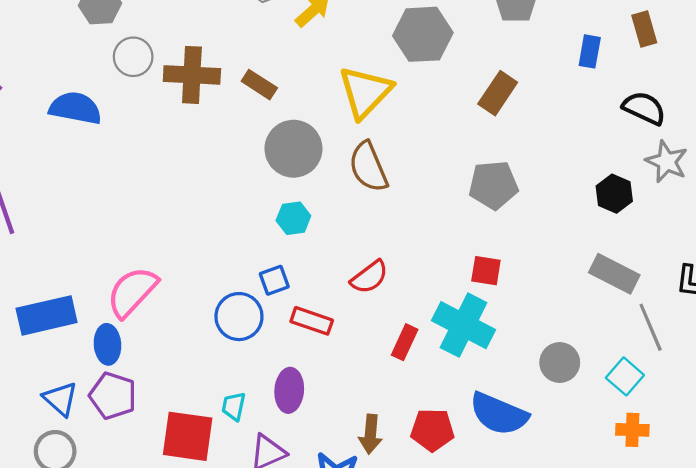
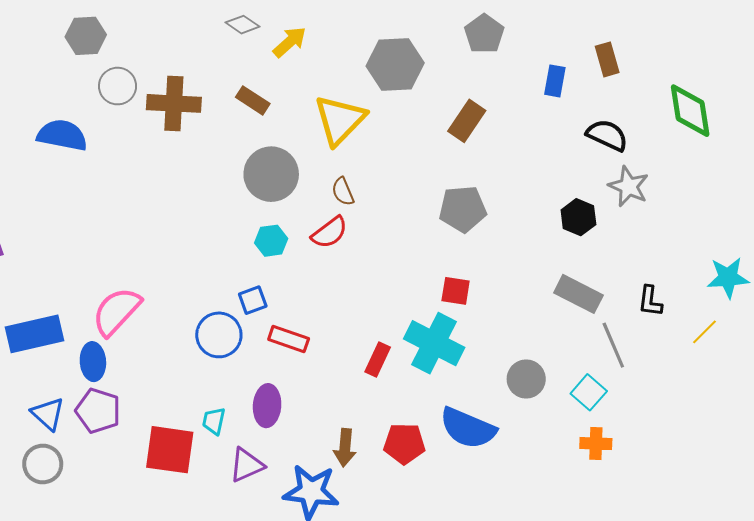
brown rectangle: (259, 85) -> (253, 100), moved
brown semicircle: (368, 167) -> (343, 192), size x0.6
red semicircle: (369, 277) -> (330, 233), moved

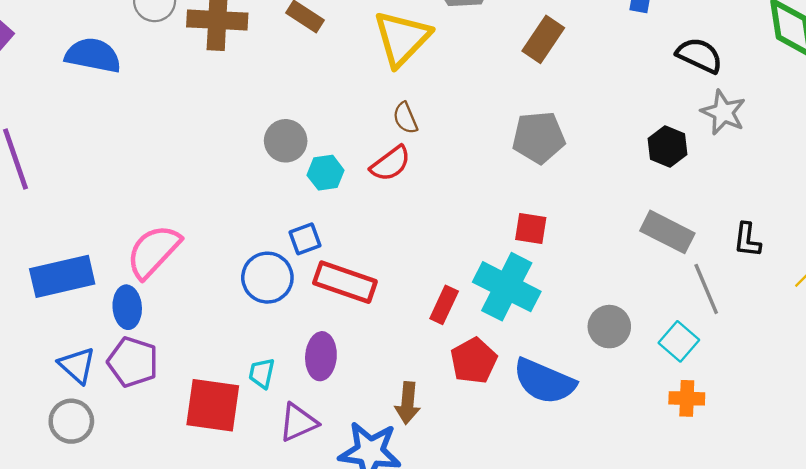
gray circle: (271, 174) -> (286, 141), moved, size x0.7
red rectangle: (289, 339) -> (345, 282), size x1.4
red pentagon: (404, 444) -> (474, 361), moved, turned -30

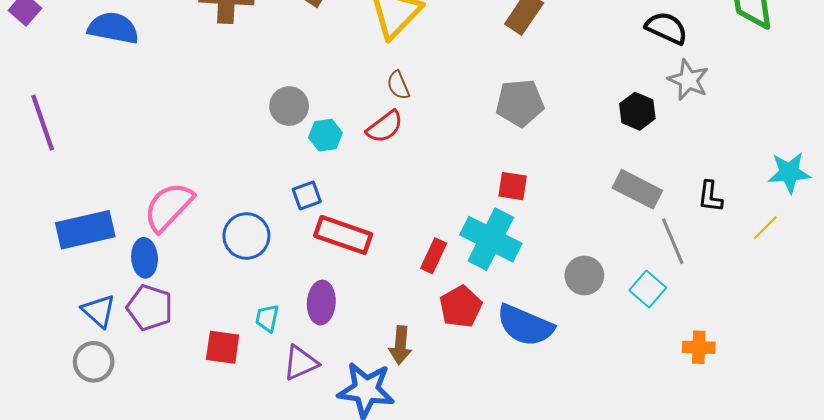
blue circle: (267, 278) -> (246, 236), moved
orange cross: (687, 398) -> (699, 347), moved
red square: (213, 405) -> (223, 347), size x0.7

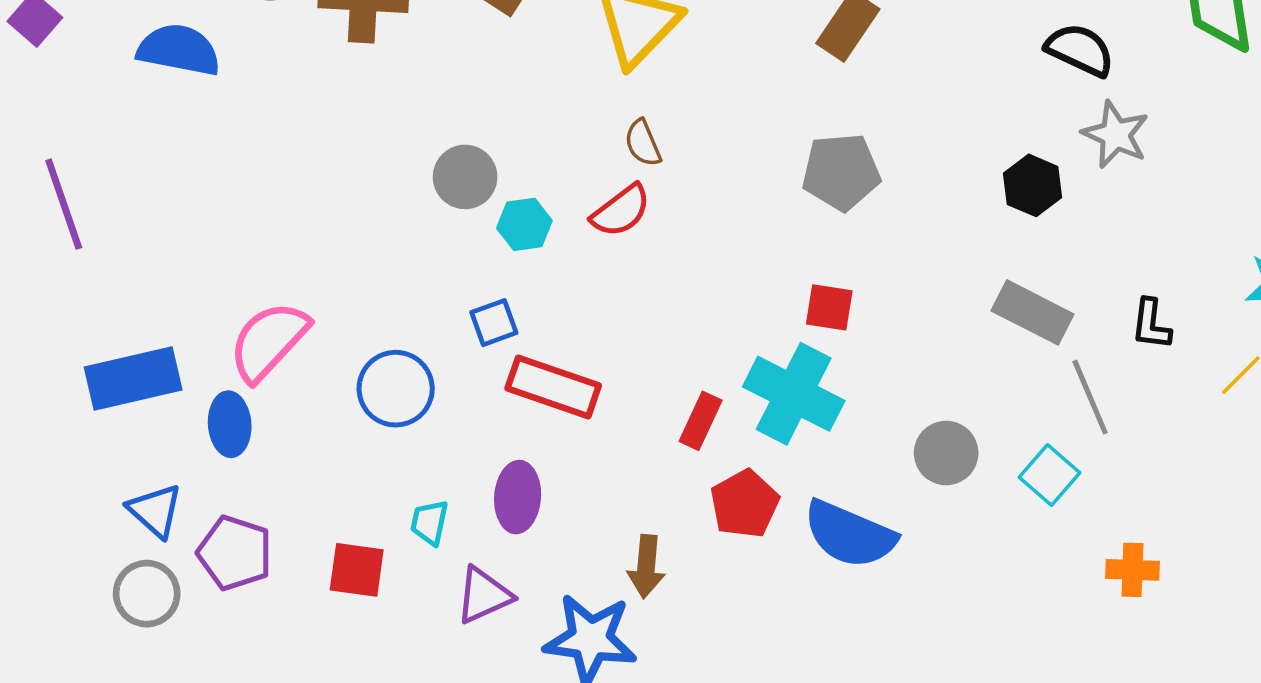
purple pentagon: (150, 308) -> (235, 553), moved

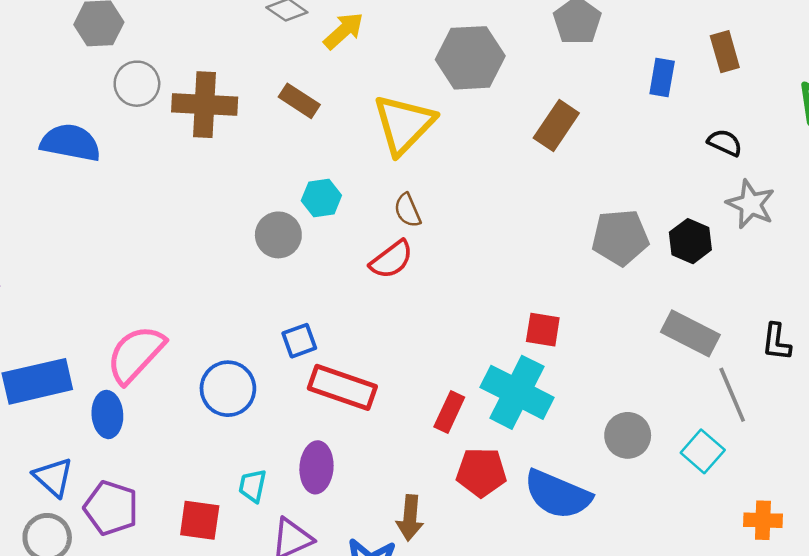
black semicircle: (1080, 50) -> (725, 143), size x0.7
gray pentagon: (841, 172) -> (620, 237), moved
cyan hexagon: (524, 224) -> (321, 198), moved
red pentagon: (745, 504) -> (481, 472), turned 30

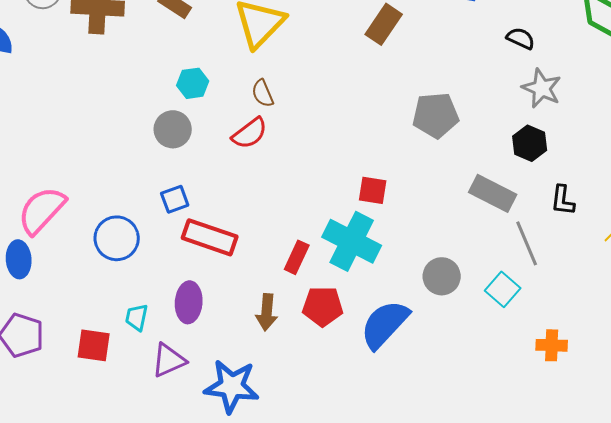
gray circle: (278, 235) -> (173, 129), moved
black hexagon: (690, 241) -> (530, 143), moved
blue semicircle: (558, 494) -> (385, 324), turned 110
brown arrow: (410, 518) -> (267, 312), moved

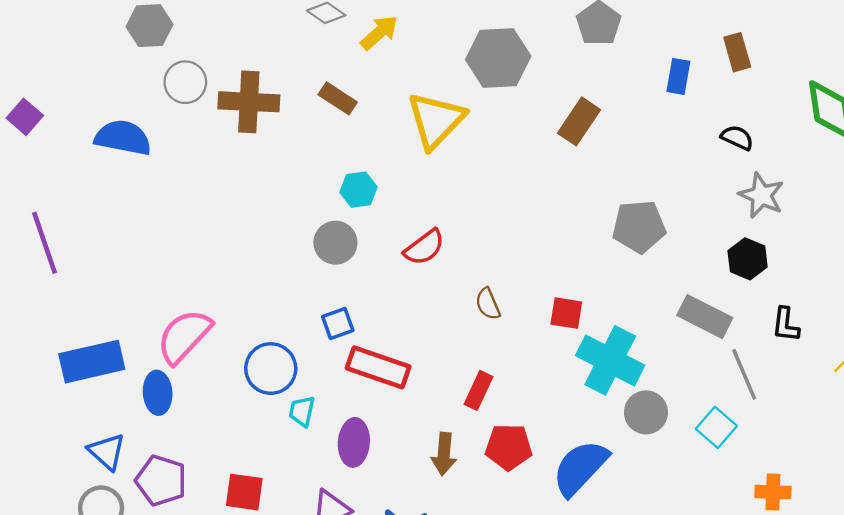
brown semicircle: (263, 93) -> (488, 304), moved
cyan cross: (352, 241) -> (610, 360), moved
cyan trapezoid: (137, 317) -> (302, 411), moved

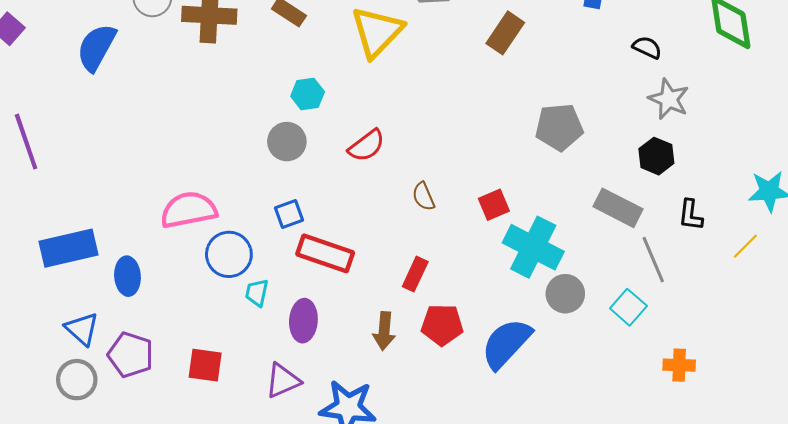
blue semicircle: (123, 138) -> (96, 47), turned -72
red square: (566, 313) -> (494, 205), turned -32
pink semicircle: (184, 336) -> (189, 210), moved, turned 36

